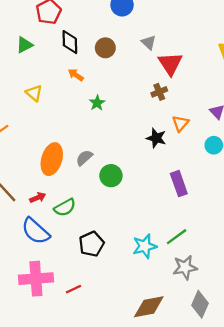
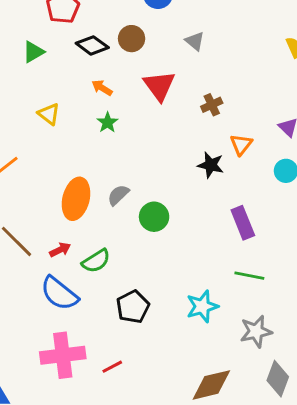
black diamond: (70, 42) -> (92, 45), turned -50
brown circle: (105, 48) -> (132, 39), moved
red triangle: (170, 64) -> (159, 86), moved
green star: (97, 103) -> (107, 123), moved
green line: (177, 237) -> (249, 276), moved, turned 50

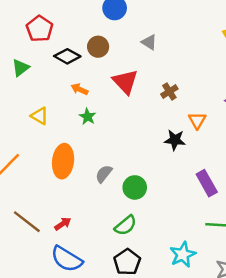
orange ellipse: (76, 199) -> (63, 161), moved
green semicircle: (96, 261) -> (125, 225), moved

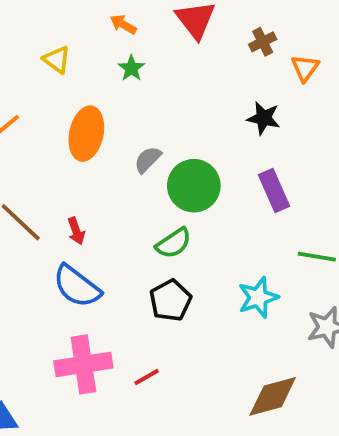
orange triangle: (197, 120) -> (305, 68), moved
purple rectangle: (207, 183) -> (274, 190), moved
green circle: (135, 187) -> (194, 186), size x1.4
red arrow: (63, 224) -> (76, 231), turned 98

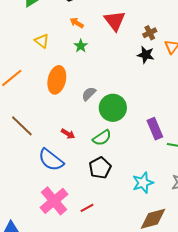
black star: (264, 118) -> (146, 55), moved
purple rectangle: (274, 190) -> (155, 129), moved
red arrow: (76, 231) -> (68, 134), moved, turned -40
cyan star: (258, 297) -> (143, 183), moved
pink cross: (83, 364) -> (54, 201), turned -32

